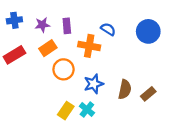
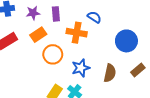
blue circle: (148, 31) -> (126, 41), moved
brown rectangle: (148, 94) -> (138, 70), moved

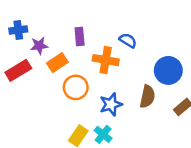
purple star: (33, 13) -> (39, 46), moved
brown semicircle: (110, 73) -> (147, 97), moved

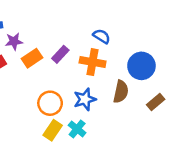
purple rectangle: (80, 37) -> (60, 54), moved, turned 48
orange cross: (106, 60) -> (93, 62), moved
orange circle: (76, 87) -> (50, 103), moved

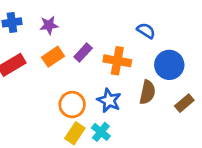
blue semicircle: (102, 36) -> (146, 31), moved
purple star: (14, 41) -> (49, 25), moved
blue star: (85, 99) -> (109, 100), turned -30

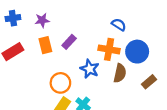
orange rectangle: (53, 57) -> (45, 45), turned -70
orange cross: (117, 61) -> (109, 49), moved
blue star: (109, 100) -> (90, 69), moved

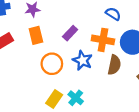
purple rectangle: (69, 42) -> (70, 33), moved
orange circle: (60, 83) -> (52, 64), moved

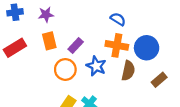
blue semicircle: (113, 14) -> (118, 19), moved
purple rectangle: (70, 33) -> (76, 45), moved

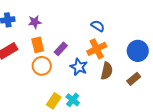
orange cross: (117, 45) -> (97, 49), turned -36
blue circle: (147, 48) -> (138, 51), moved
orange circle: (65, 69) -> (42, 66), moved

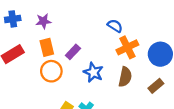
orange cross: (97, 49) -> (127, 47), moved

